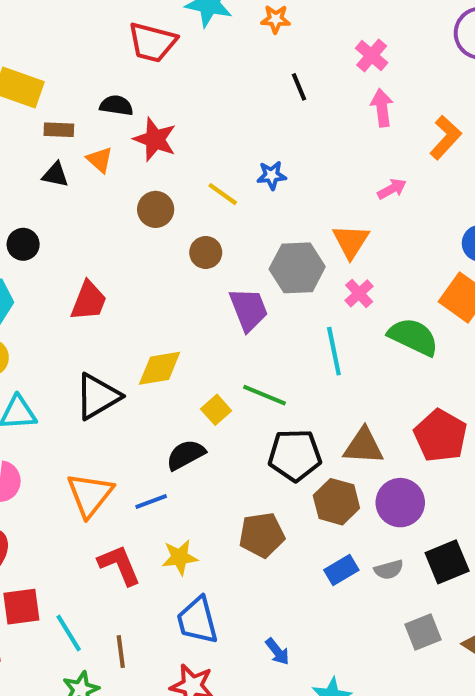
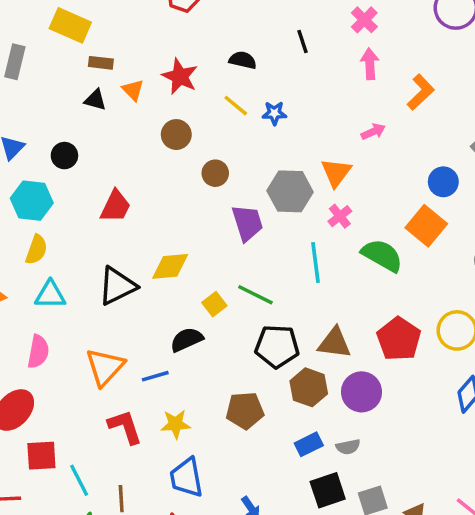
black semicircle: (116, 105) -> (243, 60), moved
yellow line: (223, 194) -> (236, 106), moved
black square: (447, 562) -> (328, 490), moved

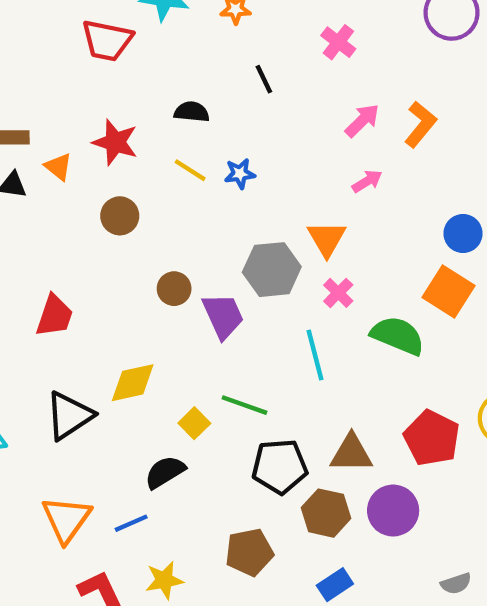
pink arrow: (370, 64) -> (362, 121), moved, turned 56
brown circle: (215, 173) -> (174, 289), moved
gray semicircle: (348, 447) -> (456, 584), moved

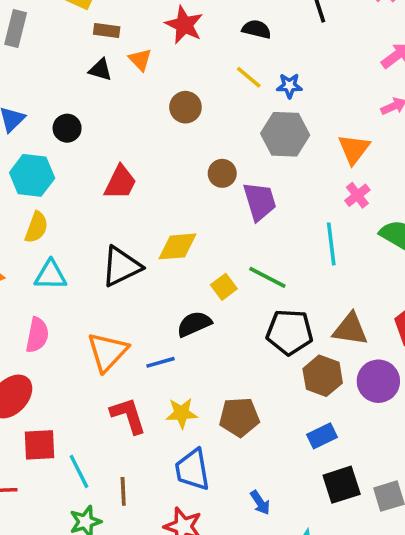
red star: (115, 142) -> (184, 25), moved
gray hexagon: (272, 270) -> (285, 134), moved
brown pentagon: (249, 552) -> (239, 417), moved

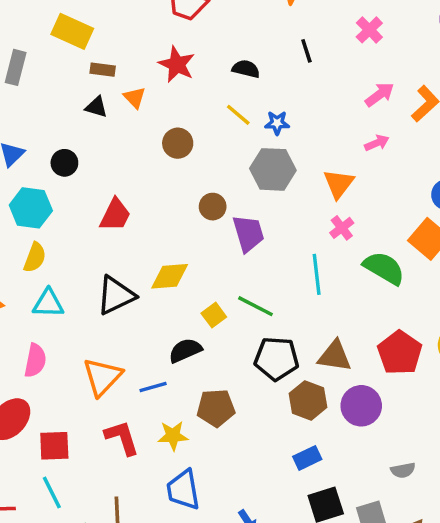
brown pentagon: (239, 417) -> (216, 408), moved
red square: (39, 445) -> (54, 446), moved
cyan line: (79, 471) -> (52, 492), moved

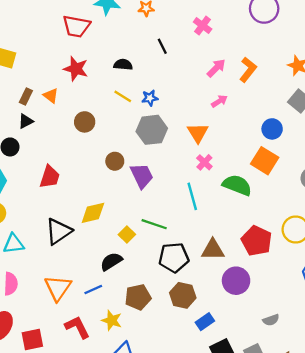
brown rectangle: (103, 70) -> (26, 96), moved, turned -63
black triangle: (96, 107) -> (26, 121), moved, turned -35
brown hexagon: (308, 400) -> (183, 295), moved
yellow star: (173, 436) -> (112, 320), turned 30

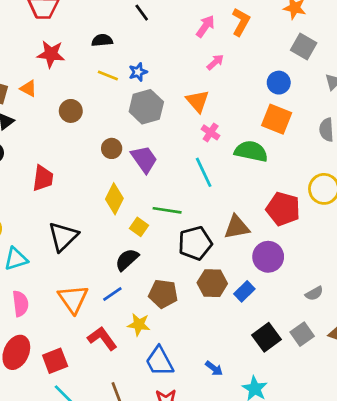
yellow diamond: (93, 213) -> (114, 199), moved, turned -40
brown pentagon: (138, 297) -> (163, 294), turned 30
blue rectangle: (205, 322) -> (244, 291), moved

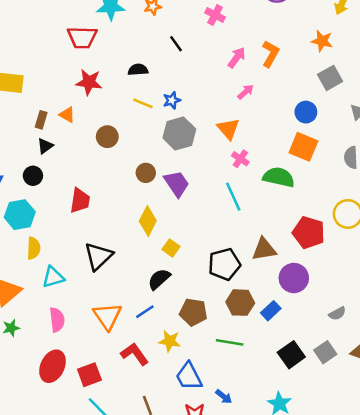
gray square: (304, 46) -> (330, 78), turned 30
green line: (167, 210) -> (230, 342), moved
blue arrow: (214, 368) -> (224, 397), moved

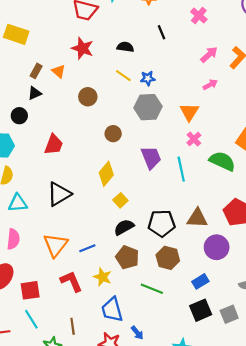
purple trapezoid: (177, 184) -> (151, 158), moved
black semicircle: (159, 279) -> (124, 227), moved
blue rectangle: (271, 311) -> (200, 281), moved

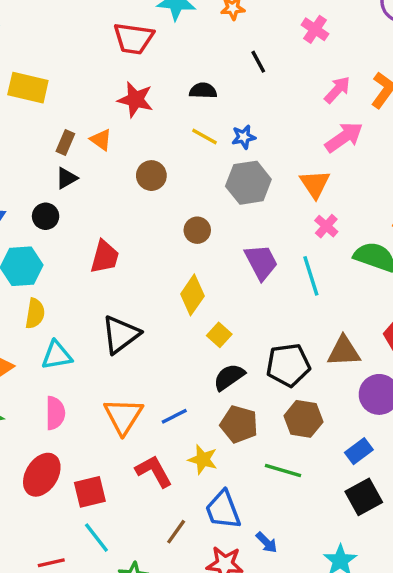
pink arrow: (210, 85) -> (344, 137), size x1.6
brown line: (73, 326) -> (176, 532), moved, turned 49

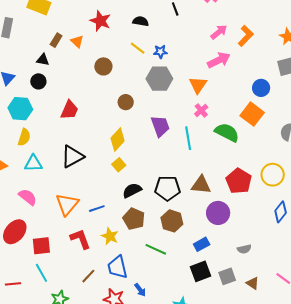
black triangle: (66, 178) -> (43, 60), moved, turned 32
yellow square: (219, 335) -> (119, 165), moved
pink semicircle: (55, 413) -> (28, 197), turned -60

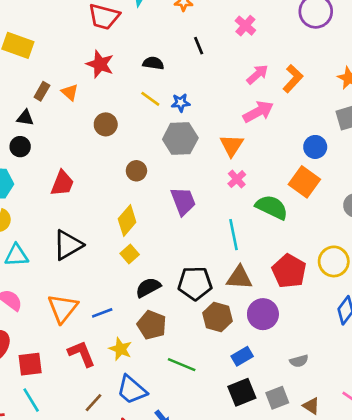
cyan line: (188, 138) -> (234, 235), moved
brown hexagon: (172, 221) -> (217, 317), moved
blue trapezoid: (118, 267) -> (132, 390), turned -35

